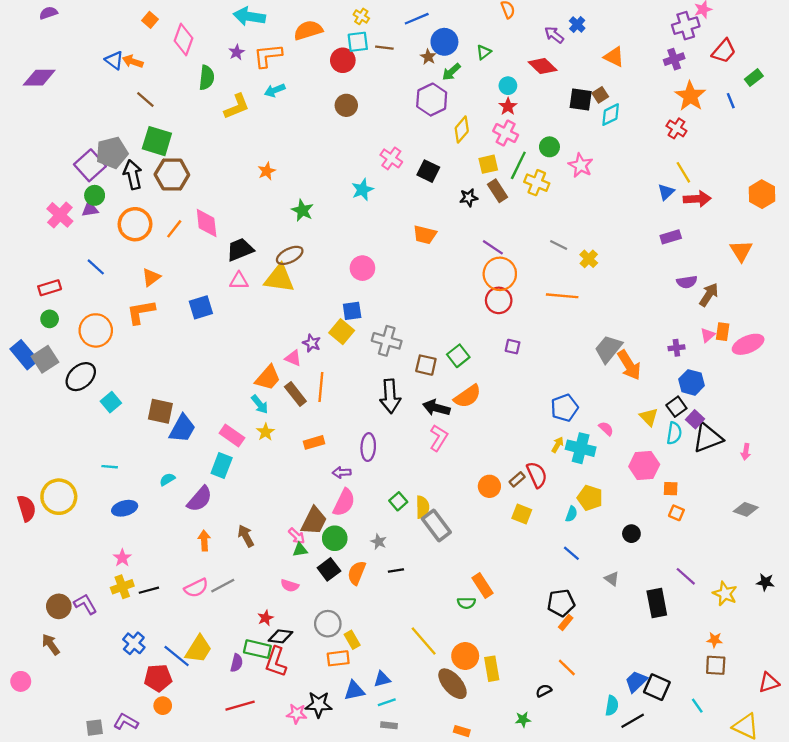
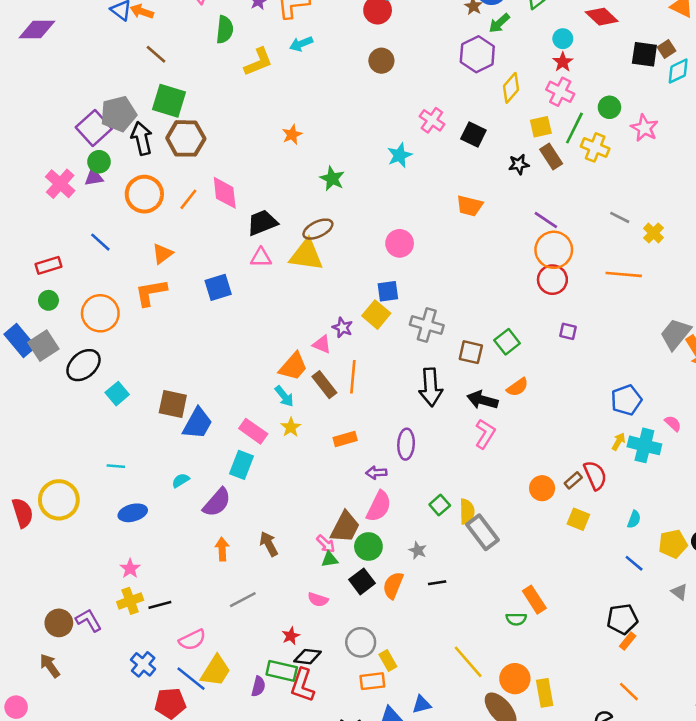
orange semicircle: (467, 396) -> (517, 387), size x0.7
yellow pentagon: (590, 498) -> (673, 544), moved, turned -30
pink semicircle: (196, 588) -> (192, 640), moved

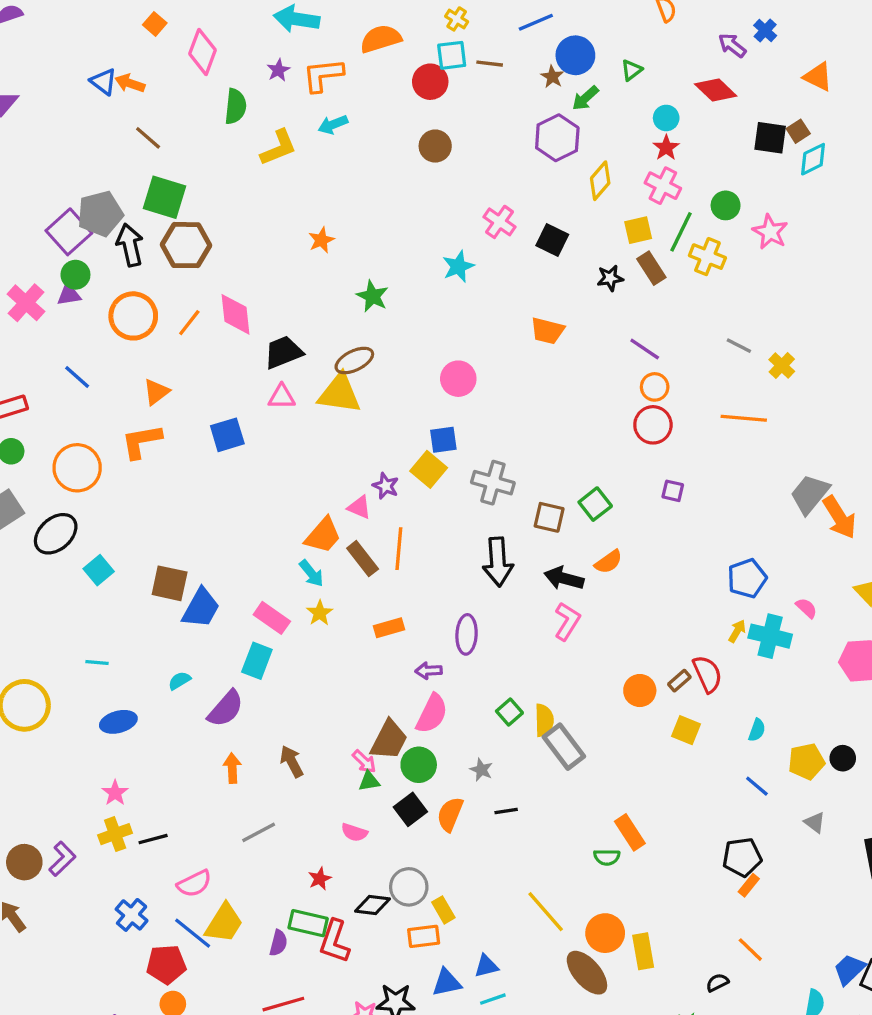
orange circle: (554, 250) -> (655, 387), size x0.6
purple L-shape: (89, 620) -> (62, 859), turned 76
black diamond: (308, 657) -> (372, 905), moved

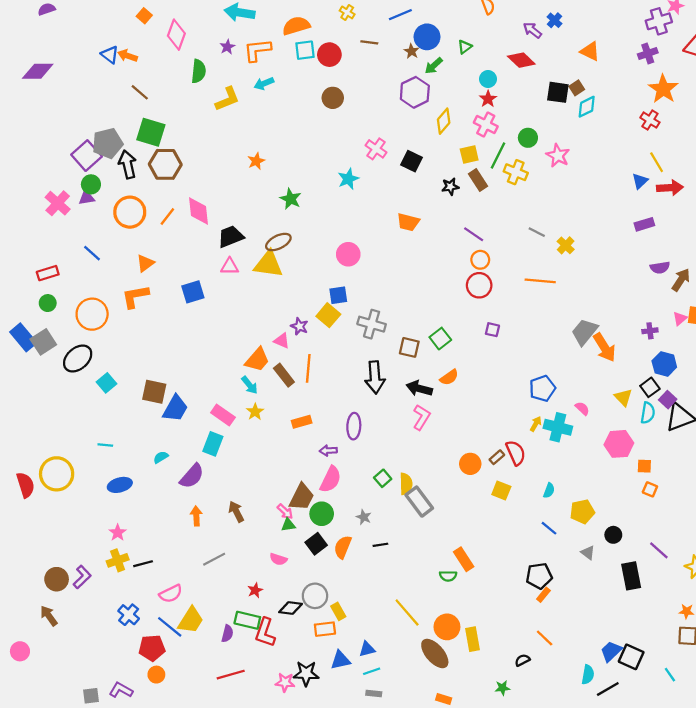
cyan square: (452, 55) -> (305, 50), moved
black circle: (843, 758) -> (613, 535), moved

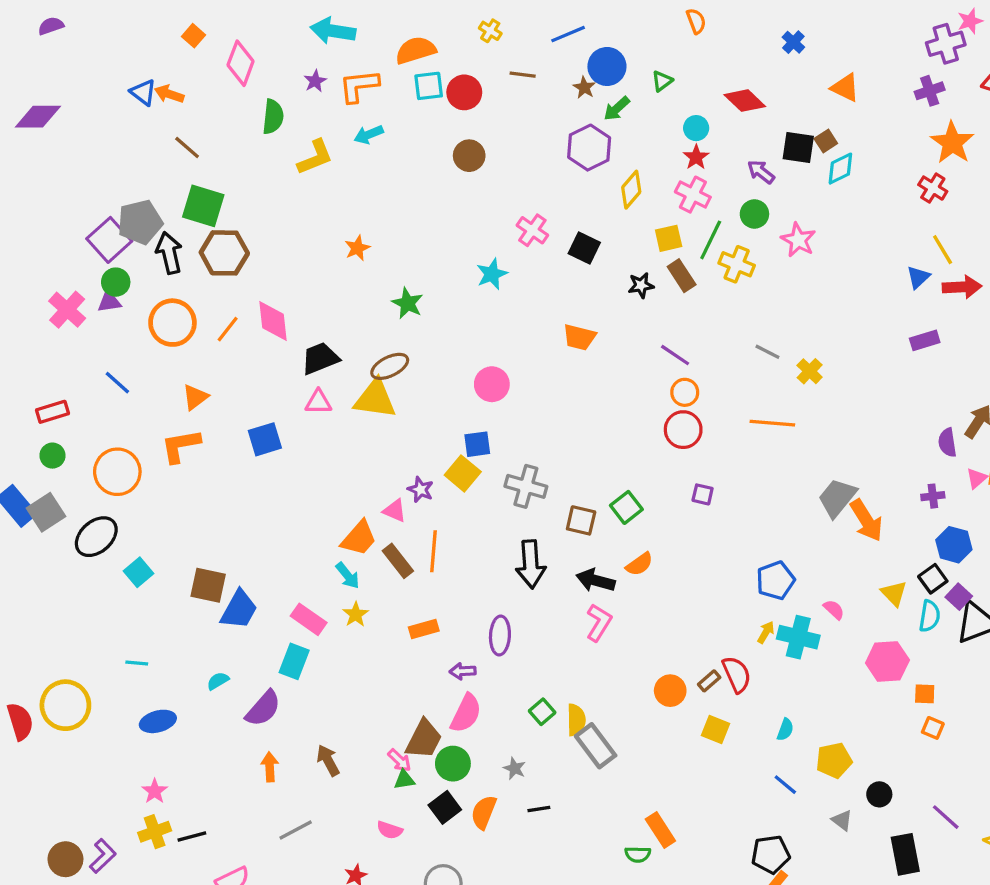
purple arrow: (532, 30) -> (761, 172), moved
purple semicircle: (660, 268) -> (947, 443), moved, turned 90

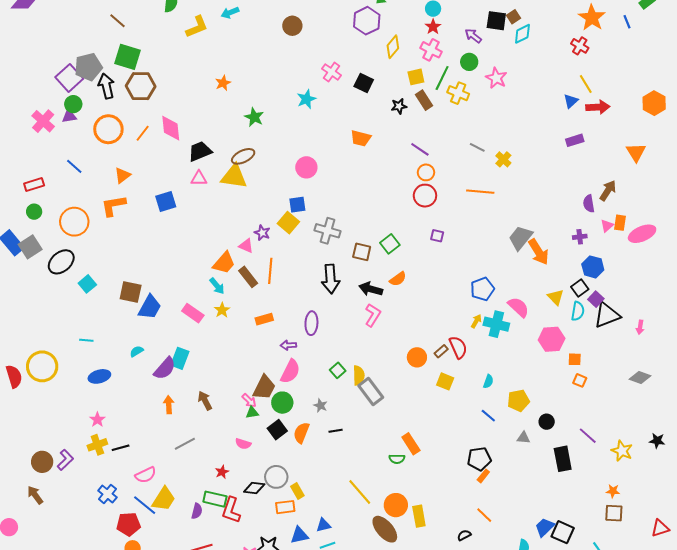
pink semicircle: (834, 610) -> (518, 307), size x1.6
cyan rectangle: (294, 661) -> (180, 358), moved
gray triangle: (842, 820) -> (523, 438), turned -32

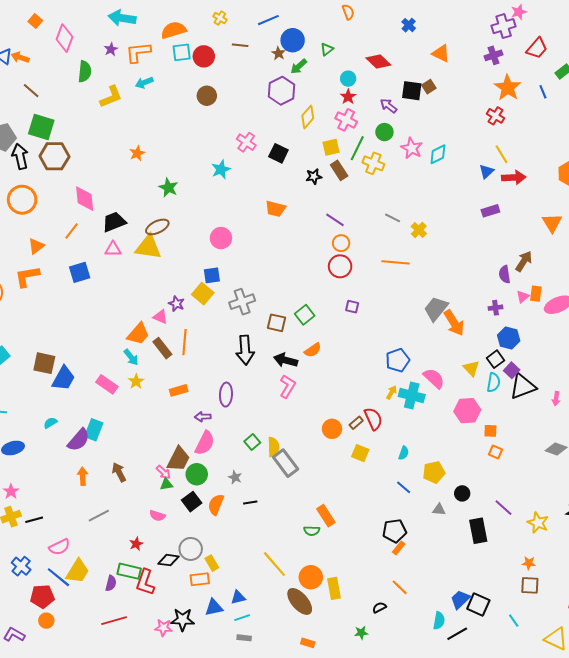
cyan diamond: (522, 34) -> (438, 154), moved
orange line: (143, 133) -> (72, 231), moved
gray cross: (328, 231) -> (242, 302), turned -35

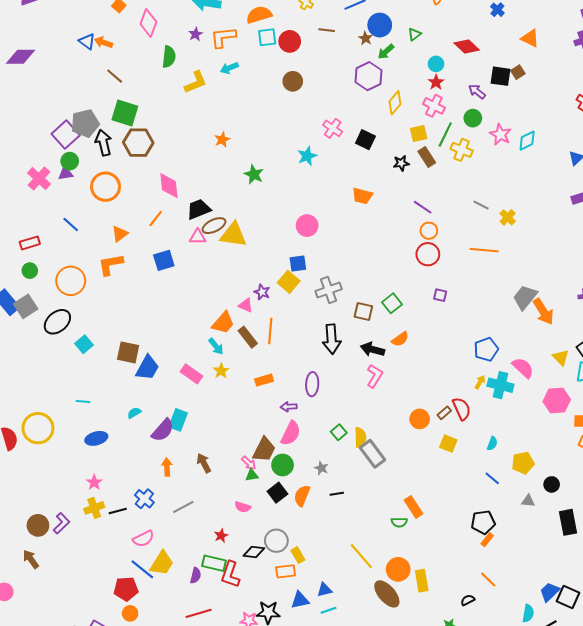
brown ellipse: (157, 227) -> (214, 226), moved
blue cross: (21, 566) -> (144, 499), moved

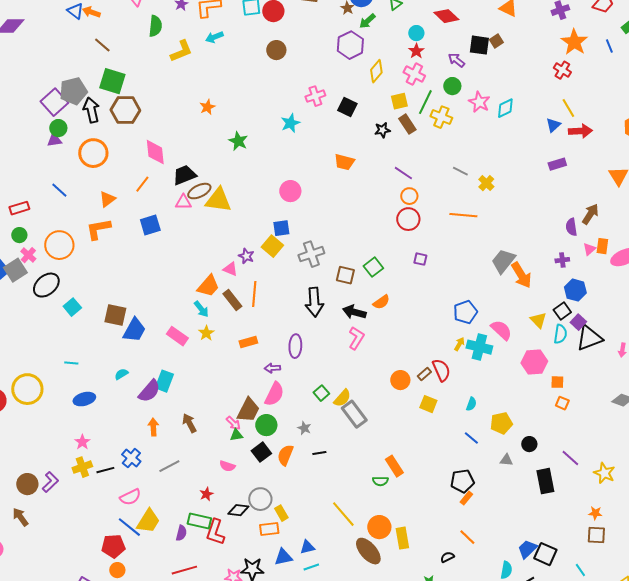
pink cross: (333, 128) -> (315, 96), turned 36
pink cross: (39, 179) -> (28, 255), moved, size x0.7
yellow semicircle: (360, 437) -> (342, 398), turned 42

